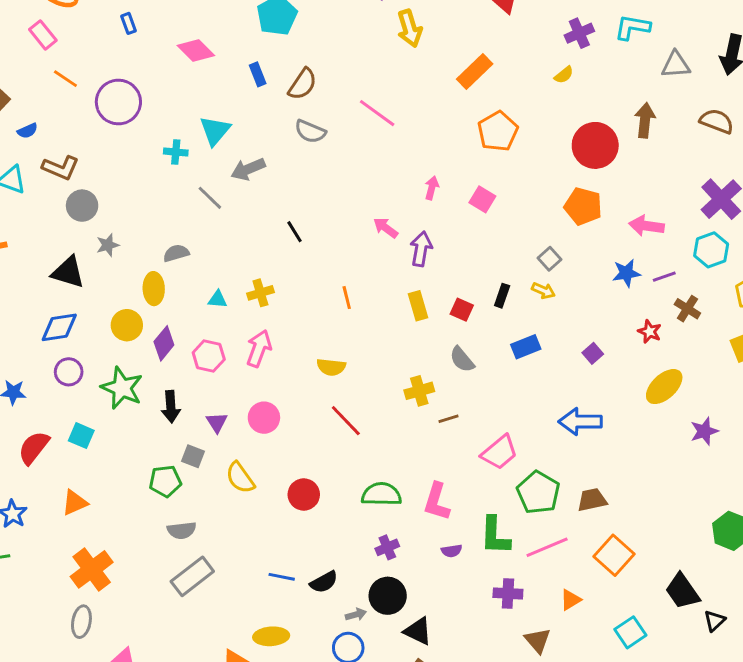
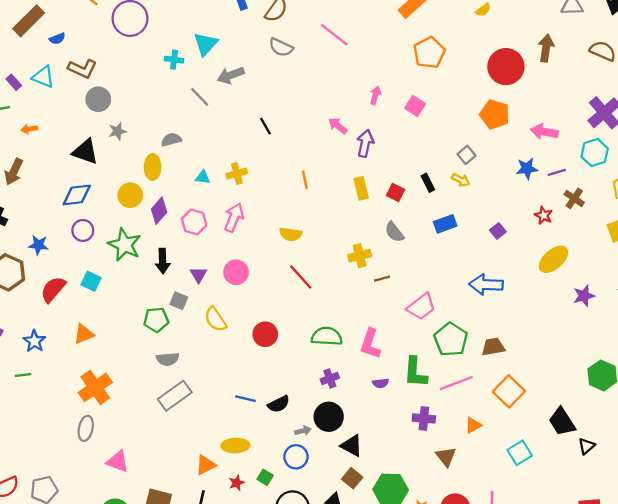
black rectangle: (502, 296) -> (428, 183), turned -48

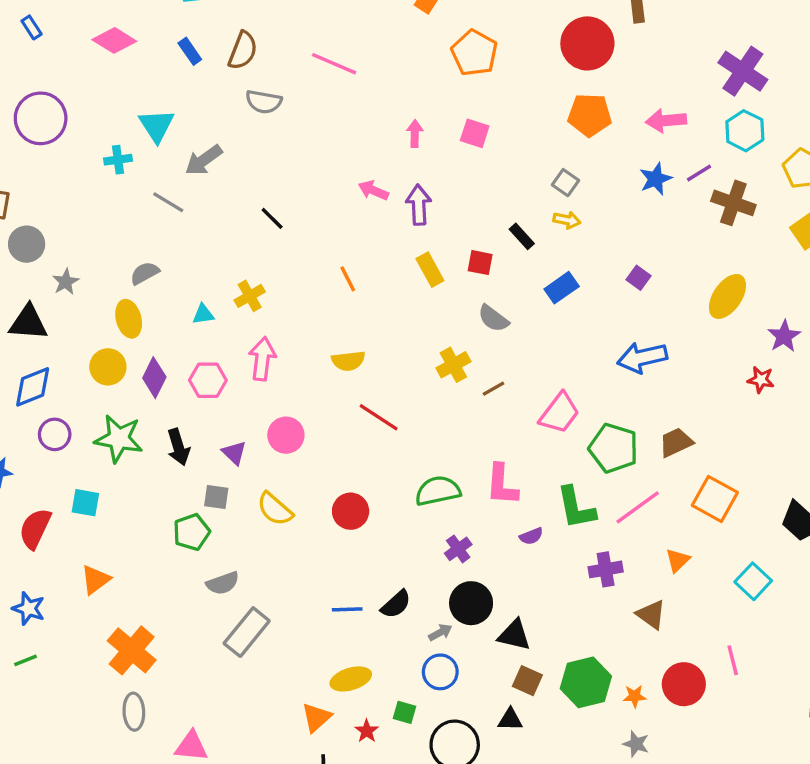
brown cross: (574, 198) -> (733, 203), size x1.4
red star: (544, 215) -> (761, 380), moved

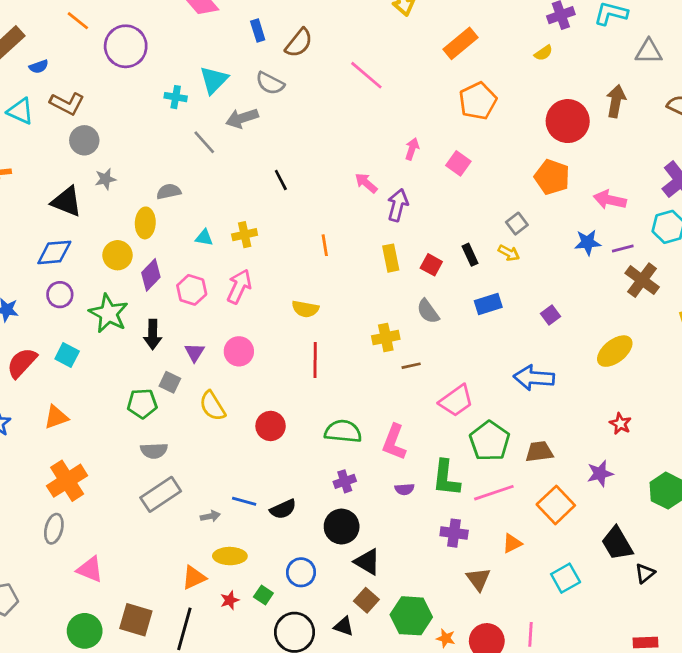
gray semicircle: (264, 102) -> (270, 83), moved
purple star: (784, 336) -> (600, 474), moved
red line: (379, 417) -> (315, 360), turned 40
gray arrow: (440, 633) -> (210, 516), moved

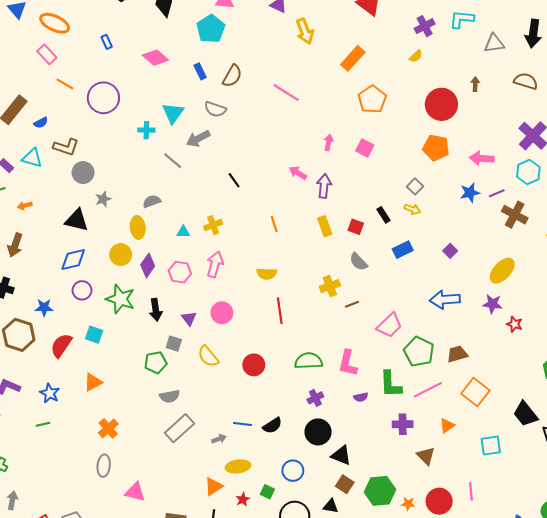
brown arrow: (616, 101) -> (475, 84), size x0.6
purple star: (600, 474) -> (492, 304), moved, turned 30
orange cross: (67, 481) -> (108, 428), size x0.7
cyan square: (566, 578) -> (491, 445), turned 30

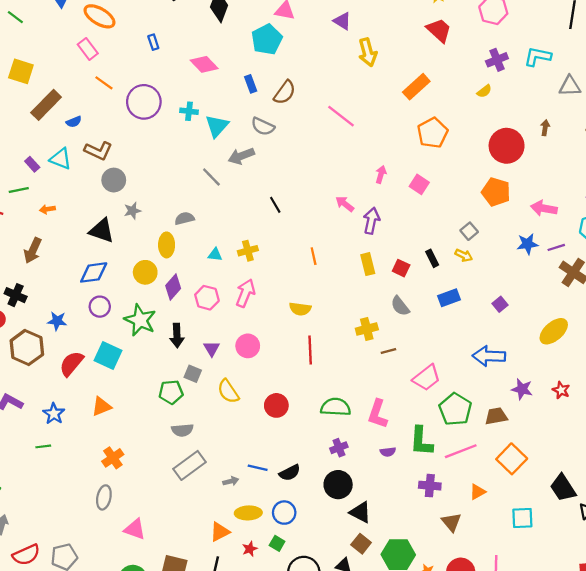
cyan cross: (146, 130) -> (189, 111), moved
purple star: (492, 304) -> (522, 389), moved
cyan square: (94, 335) -> (108, 355), size x1.4
blue circle: (293, 471) -> (284, 513), moved

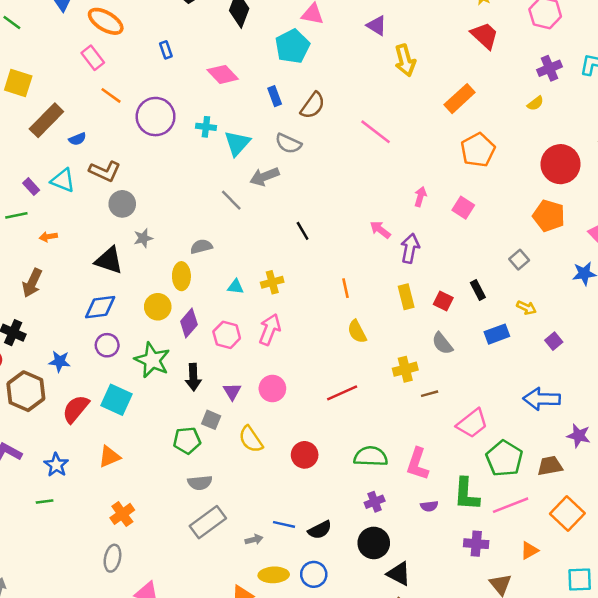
yellow arrow: (464, 255) -> (526, 308), moved
yellow semicircle: (300, 309) -> (357, 332), moved, turned 55
red line: (310, 350) -> (342, 393), turned 68

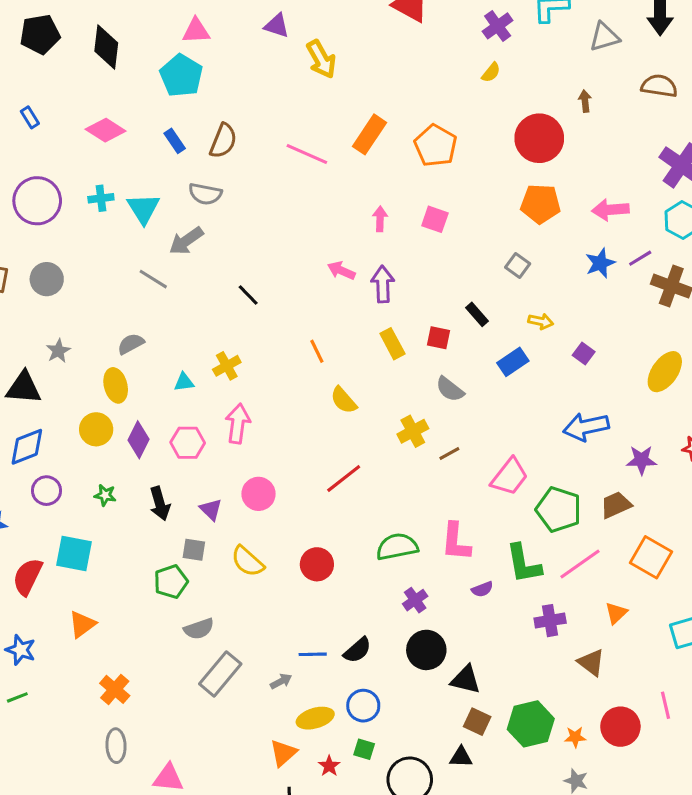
orange rectangle: (460, 99) -> (369, 134), moved
gray circle: (122, 204) -> (47, 279), moved
green star: (152, 360) -> (105, 495), size x0.5

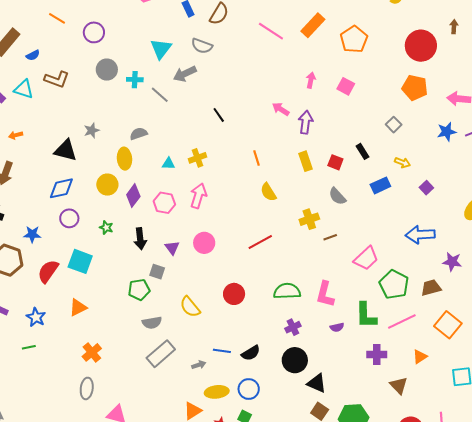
cyan cross: (101, 198) -> (135, 80), moved
purple circle: (37, 201) -> (94, 32), size x0.7
gray circle: (47, 279) -> (107, 70), moved
yellow semicircle: (248, 561) -> (190, 307), moved

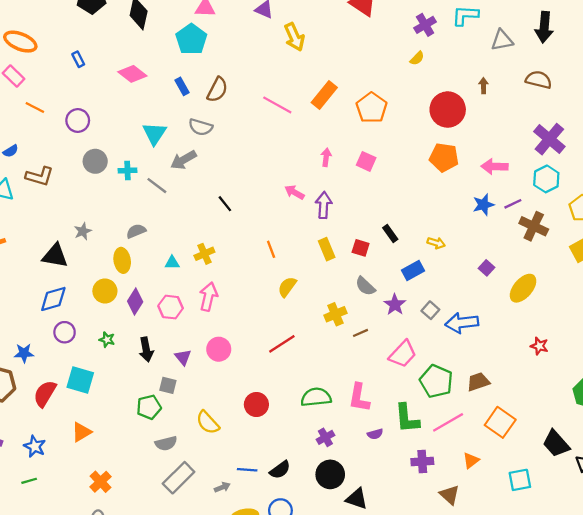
gray square: (394, 125) -> (430, 310), moved
purple square: (426, 188) -> (487, 268), moved
yellow semicircle: (268, 192) -> (287, 287), turned 72
purple star: (452, 262) -> (395, 305), moved, turned 30

